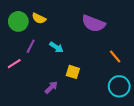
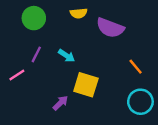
yellow semicircle: (39, 18) -> (79, 13), moved, turned -32
green circle: (18, 21) -> (34, 18), moved
yellow square: (73, 72) -> (86, 85), size x1.5

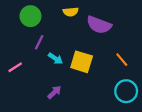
purple line: (36, 54) -> (39, 42), moved
cyan arrow: (67, 56) -> (55, 59), moved
yellow square: (86, 85) -> (82, 62), moved

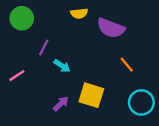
green circle: (30, 16) -> (22, 18), moved
orange line: (122, 60) -> (127, 65), moved
yellow square: (82, 62) -> (91, 95), moved

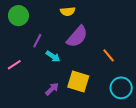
purple semicircle: (111, 28) -> (77, 37), moved, turned -70

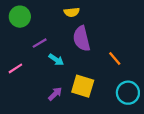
purple semicircle: (77, 37) -> (82, 39), turned 125
purple line: (37, 41) -> (40, 43), turned 32

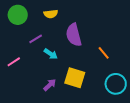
yellow semicircle: (72, 12) -> (51, 14), moved

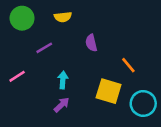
purple semicircle: (74, 35) -> (91, 43), size x0.6
cyan arrow: (51, 54) -> (63, 80), moved, turned -120
yellow square: (75, 78) -> (109, 91), moved

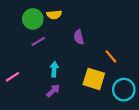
green circle: (22, 18) -> (33, 19), moved
pink line: (17, 76) -> (12, 77), moved

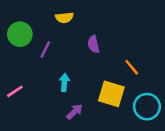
green circle: (33, 19) -> (20, 34), moved
purple line: (38, 41) -> (45, 49), turned -32
purple arrow: (53, 91) -> (75, 112), moved

